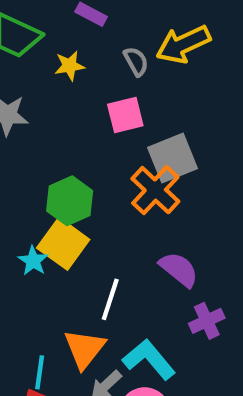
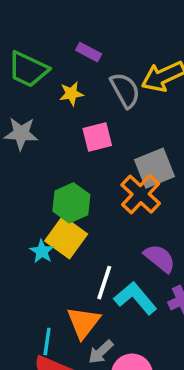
gray semicircle: (136, 61) -> (125, 90), size x1.5
pink square: (125, 115) -> (97, 137), moved
cyan L-shape: (149, 359) -> (135, 298), moved

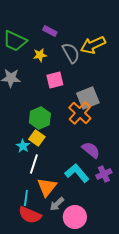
yellow square: (66, 237) -> (37, 138), size x0.7
white line: (104, 283) -> (34, 164), moved

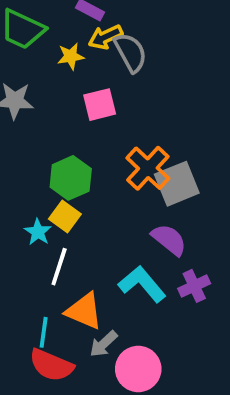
yellow arrow: (93, 45) -> (105, 37), moved, size x0.7
gray square: (88, 98) -> (177, 184), moved
orange triangle: (47, 187) -> (84, 311), turned -45

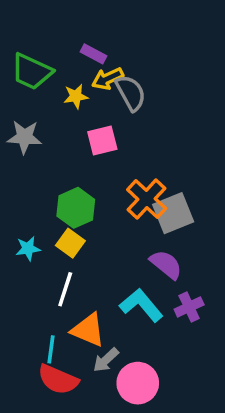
cyan star: (38, 232) -> (28, 249), moved, turned 30

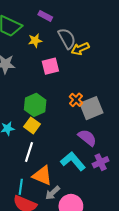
yellow arrow: (108, 79) -> (80, 49), moved
orange cross: (147, 199) -> (76, 100), size x0.6

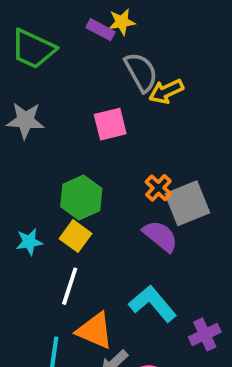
yellow star: (35, 40) -> (122, 22), moved
purple semicircle: (87, 138) -> (160, 236), moved
purple cross: (101, 162) -> (205, 334), moved

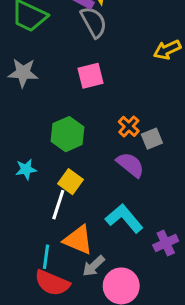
gray semicircle: (141, 72) -> (94, 22), moved
yellow arrow: (166, 91) -> (167, 50), moved
gray square: (187, 203) -> (152, 139), size x0.6
yellow square: (75, 236) -> (71, 182), moved

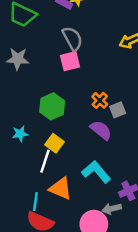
gray semicircle: (94, 22) -> (72, 39), moved
gray arrow: (94, 266) -> (112, 209), moved, turned 30

